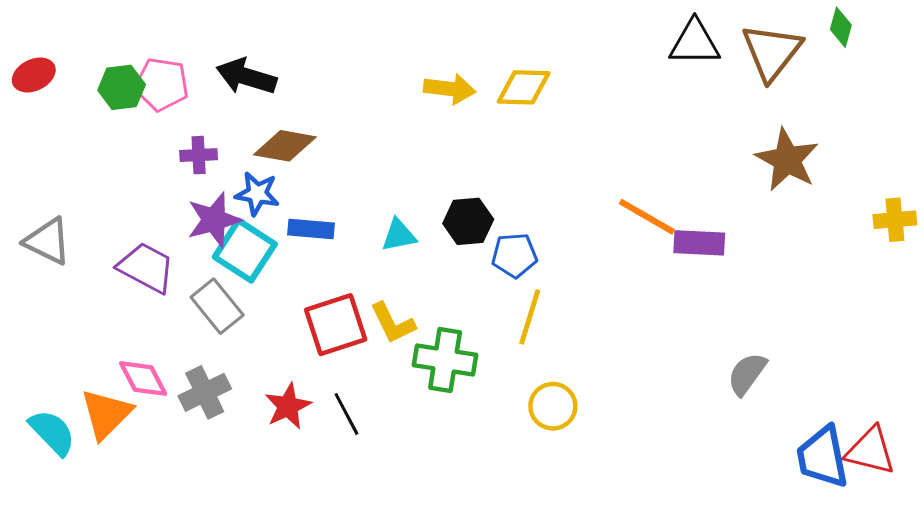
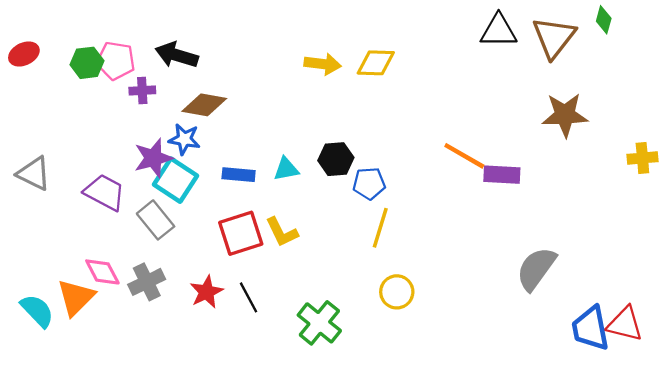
purple cross: (199, 155) -> (142, 91), moved
brown star: (787, 160) -> (565, 115), turned -30
blue rectangle: (311, 229) -> (239, 175), moved
green cross: (445, 360) -> (319, 323), moved, turned 30
gray semicircle: (747, 374) -> (536, 269), size x1.4

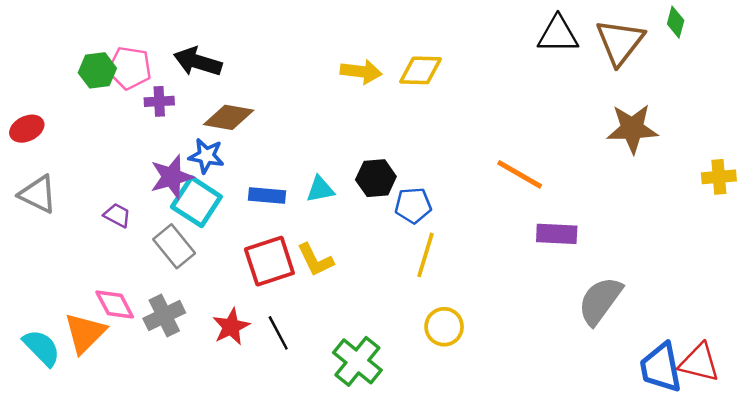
red ellipse: (24, 54) -> (27, 129), moved
purple rectangle: (502, 175) -> (557, 234), moved
purple trapezoid: (105, 192) -> (117, 215), size x0.6

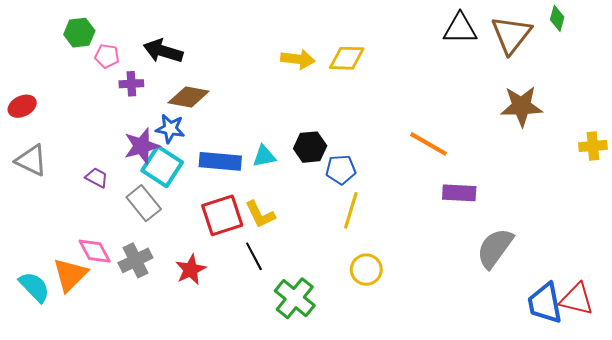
pink pentagon: (130, 68) -> (107, 56), size x0.7
green hexagon: (97, 70) -> (79, 33), moved
blue rectangle: (267, 195) -> (220, 161), size x1.4
black line: (278, 333) -> (254, 256), moved

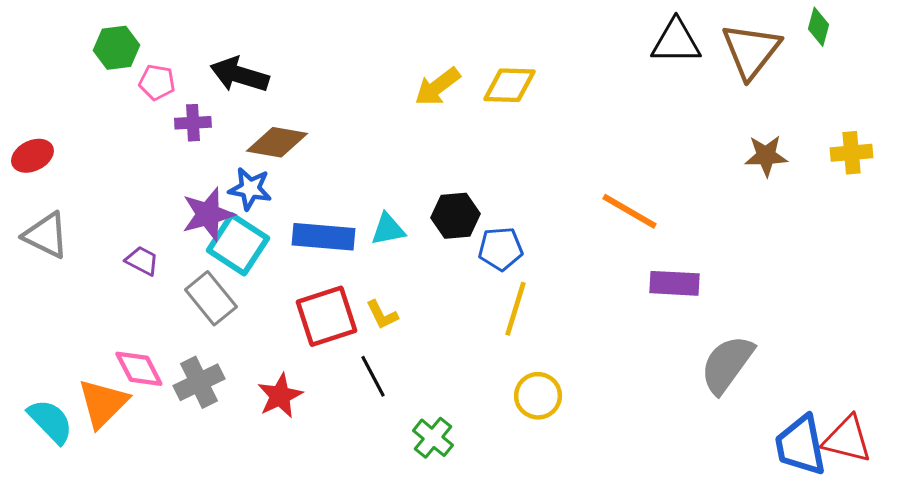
yellow arrow: (298, 59) -> (437, 87), turned 136
brown star: (521, 106) -> (766, 156), size x0.7
yellow cross: (593, 146) -> (852, 153), moved
yellow L-shape: (260, 214) -> (382, 315), size x0.7
green cross: (295, 298) -> (433, 438), size x0.7

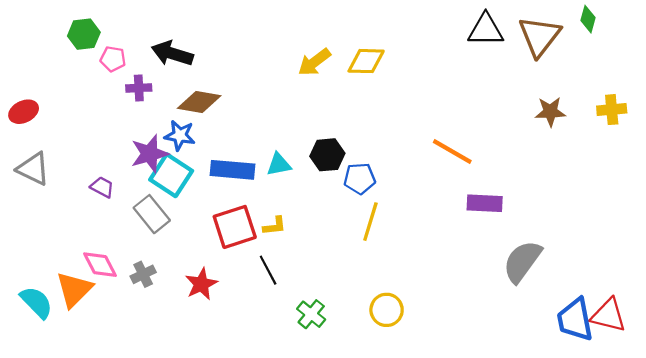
yellow L-shape: (382, 315) -> (275, 226), turned -70
gray cross: (199, 382) -> (143, 274), size x0.7
yellow circle: (538, 396) -> (387, 310), moved

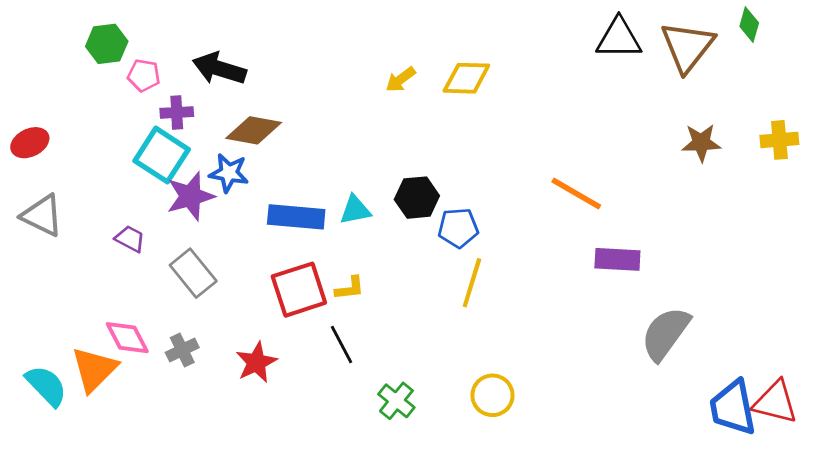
yellow arrow: (314, 62) -> (401, 80), size x0.7
cyan square: (171, 175) -> (162, 155), moved

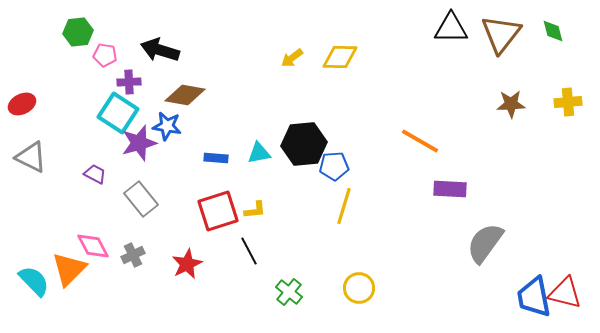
green diamond: (749, 25) -> (553, 31), moved, turned -30
black hexagon: (417, 198) -> (304, 144), size x1.4
blue rectangle: (296, 217) -> (216, 158), size x0.6

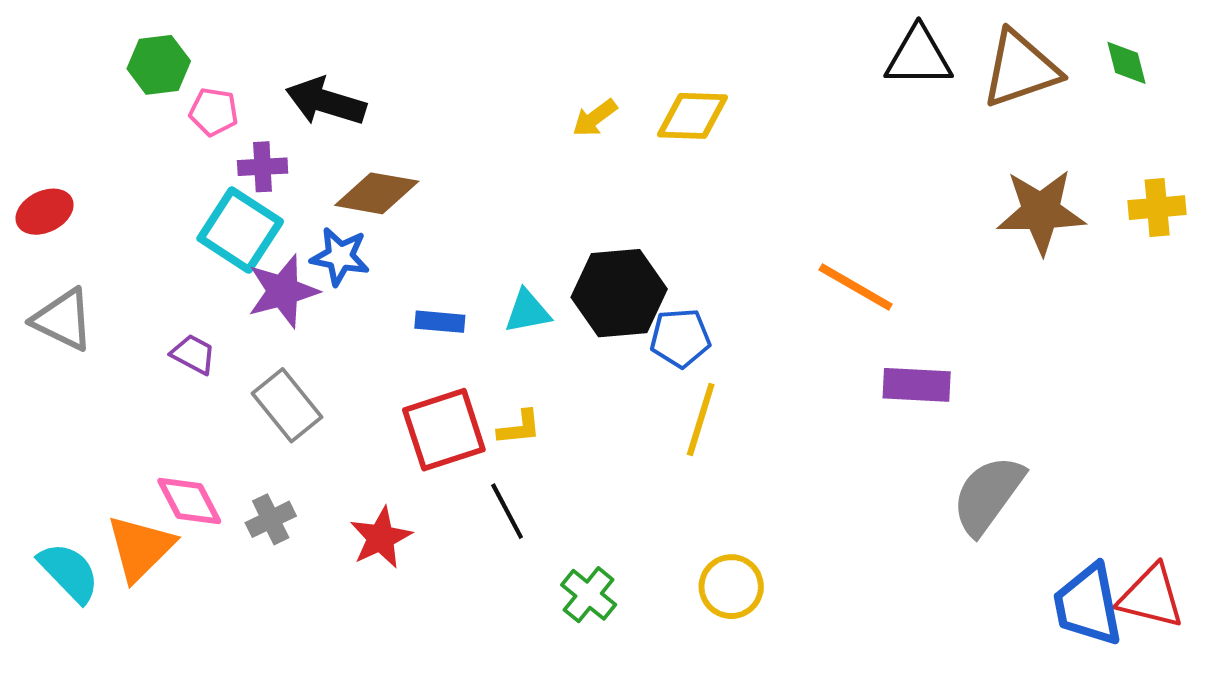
brown triangle: (501, 34) -> (1021, 69), turned 33
brown star: (511, 104) -> (1041, 212), size x1.5

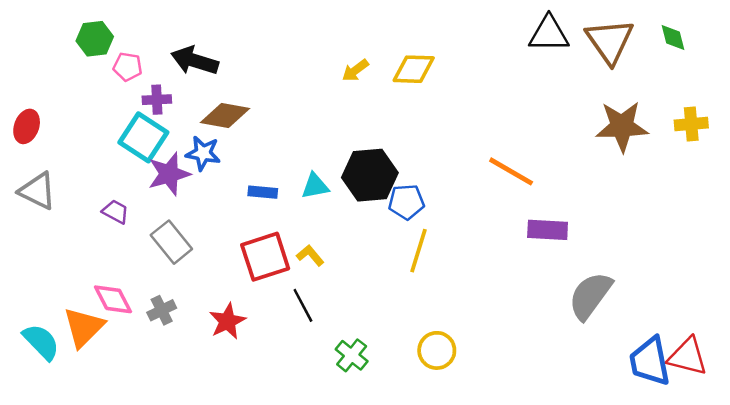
brown triangle: (1021, 69) -> (610, 41), turned -46
red ellipse: (45, 212) -> (27, 126), turned -44
yellow L-shape: (519, 428) -> (310, 255), turned -124

